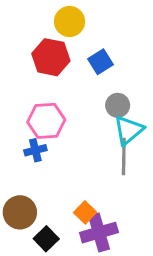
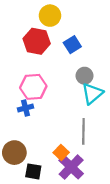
gray line: (124, 157) -> (83, 131), moved
purple cross: (99, 233) -> (71, 167), turned -30
black square: (46, 239) -> (33, 171), turned -36

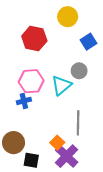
yellow circle: (50, 16) -> (68, 17), moved
blue square: (72, 45) -> (88, 42), moved
cyan triangle: (92, 94) -> (61, 85), moved

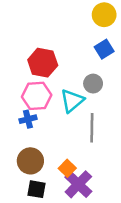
yellow circle: (68, 17) -> (104, 15), moved
red hexagon: (34, 39) -> (43, 63), moved
gray line: (78, 123) -> (92, 128), moved
brown circle: (14, 143) -> (30, 161), moved

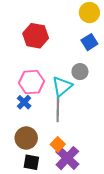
red hexagon: (43, 63) -> (36, 36), moved
blue cross: (28, 119) -> (24, 102), turned -32
gray line: (92, 128) -> (58, 110), moved

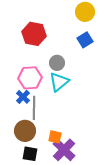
gray circle: (80, 72) -> (57, 63), moved
gray line: (58, 110) -> (34, 108), moved
orange square: (58, 144) -> (55, 137), turned -32

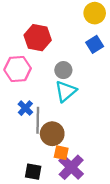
pink hexagon: (30, 78) -> (18, 69), moved
brown circle: (25, 131) -> (52, 134), moved

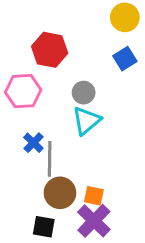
brown circle: (52, 134) -> (60, 193), moved
orange square: (61, 153) -> (94, 196), moved

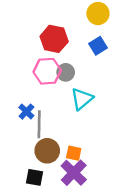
red hexagon: (50, 50) -> (54, 39), moved
pink hexagon: (23, 91) -> (47, 71), moved
cyan triangle: (87, 121) -> (82, 99), moved

